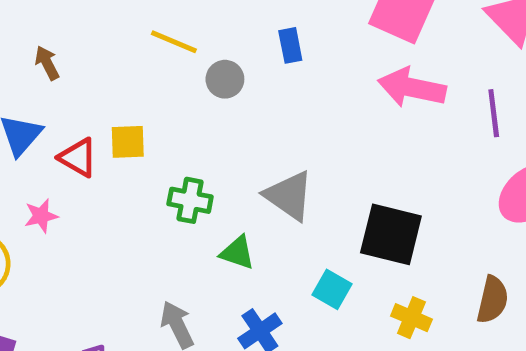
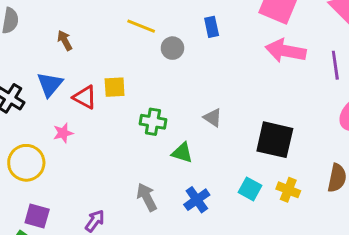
gray triangle: (289, 196) -> (213, 118), size x0.6
cyan square: (332, 289) -> (250, 189), moved

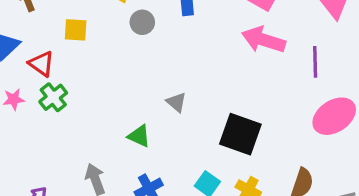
yellow square: (115, 87) -> (76, 30), moved
green cross: (153, 122) -> (53, 97), moved, turned 35

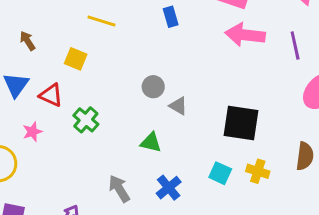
gray circle: (142, 22) -> (153, 87), moved
yellow square: (76, 30) -> (76, 59), turned 30
green cross: (53, 97) -> (86, 120), moved

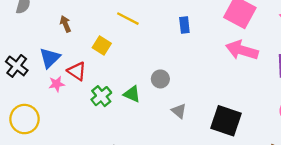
gray triangle: (178, 106) -> (179, 111), moved
pink star: (32, 132) -> (57, 84), moved
green triangle: (151, 143) -> (132, 94), moved

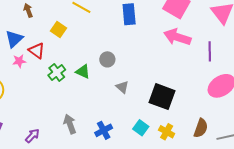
blue rectangle: (184, 25) -> (129, 14), size x1.5

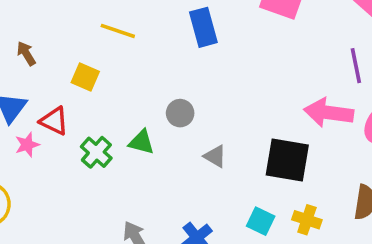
pink arrow: (177, 37) -> (329, 113), moved

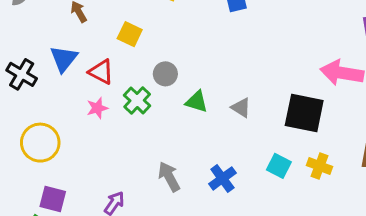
gray circle: (180, 113) -> (165, 74), moved
green triangle: (141, 142) -> (197, 102), moved
pink star: (27, 145) -> (97, 108), moved

